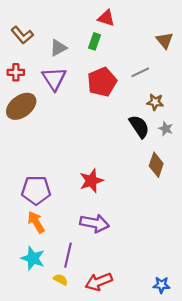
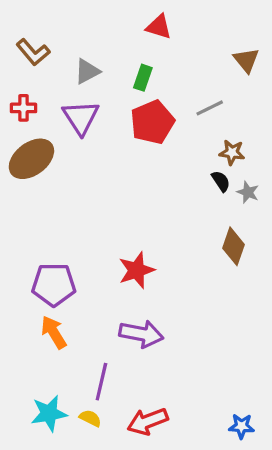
green rectangle: (95, 41) -> (143, 78), moved
black semicircle: (139, 126) -> (221, 181), moved, size x0.6
cyan star: (33, 258) -> (49, 413), moved, turned -30

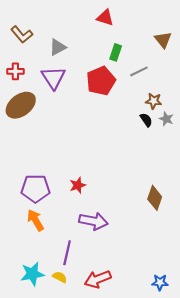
green rectangle: (143, 78) -> (116, 52), moved
gray star: (248, 192) -> (166, 119), moved
brown diamond: (234, 246) -> (155, 198), moved
red star: (136, 270) -> (78, 185), moved, size x0.7

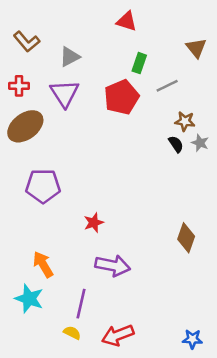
purple pentagon: (35, 188) -> (43, 186), moved
cyan star: (32, 274) -> (29, 299), moved, turned 30

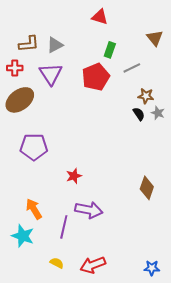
brown L-shape: (27, 42) -> (29, 44), moved, turned -55
purple line: (81, 304) -> (64, 227), moved

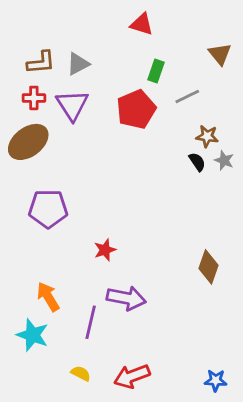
red cross: (15, 68) -> (34, 98), moved

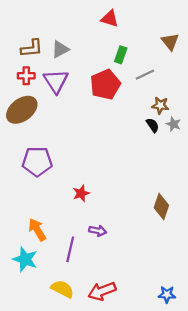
purple arrow: (126, 298) -> (98, 231), size x0.6
yellow semicircle: (81, 373) -> (62, 289), size x1.5

